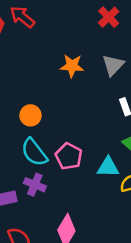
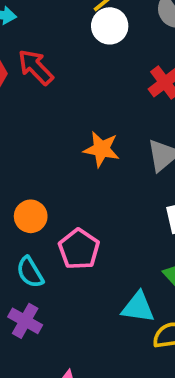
cyan semicircle: (34, 152) -> (30, 272), size x0.7
pink pentagon: (69, 156) -> (79, 249), moved

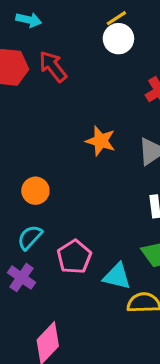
pink pentagon: (79, 249) -> (74, 257), moved
cyan semicircle: (30, 272) -> (30, 237), turned 68

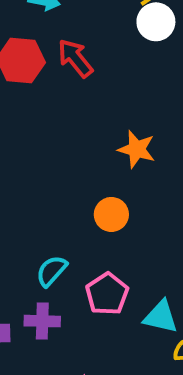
orange circle: (35, 191) -> (111, 214), moved
purple cross: (22, 278) -> (42, 321), turned -32

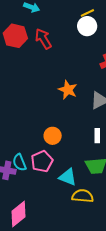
orange circle: (111, 214) -> (53, 136), moved
cyan semicircle: (52, 271) -> (19, 162), moved, turned -72

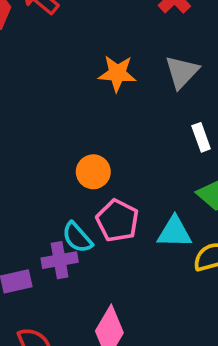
orange circle: (53, 136) -> (93, 172), moved

